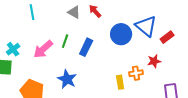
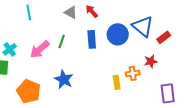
blue rectangle: (86, 47) -> (92, 39), moved, turned -30

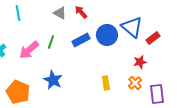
blue rectangle: (92, 39) -> (81, 40), turned 66
orange cross: (133, 73) -> (135, 83), moved, turned -32

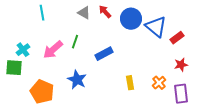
blue circle: (107, 35) -> (131, 19), moved
blue rectangle: (81, 40) -> (104, 54), moved
red star: (140, 62) -> (181, 65), moved

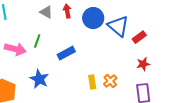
red arrow: (105, 12) -> (67, 11), turned 32
pink arrow: (53, 50) -> (15, 49), turned -125
orange cross: (159, 83) -> (110, 81), moved

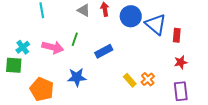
red rectangle: (139, 37) -> (177, 35), turned -48
blue star: (39, 79) -> (77, 77), turned -30
yellow rectangle: (92, 82) -> (130, 80), turned -32

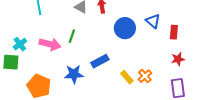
blue circle: (131, 16) -> (125, 28), moved
blue triangle: (156, 24) -> (153, 21), size x0.7
blue rectangle: (104, 51) -> (100, 61), moved

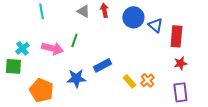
blue circle: (125, 28) -> (133, 17), moved
red rectangle: (174, 32) -> (176, 36), size x1.5

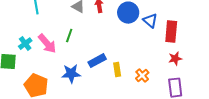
cyan cross: (22, 48) -> (25, 44), moved
pink arrow: (52, 48) -> (47, 44), turned 35
yellow rectangle: (129, 81) -> (117, 70), moved, turned 32

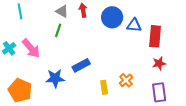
blue triangle: (150, 21) -> (134, 25), turned -35
green line: (69, 36) -> (58, 30), moved
yellow rectangle: (117, 70) -> (104, 87), moved

